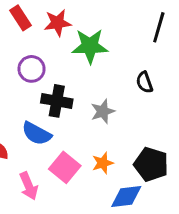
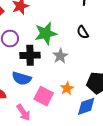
green star: (90, 46) -> (46, 33), moved

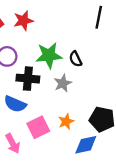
black semicircle: (83, 32) -> (75, 59), moved
pink square: (44, 96) -> (38, 127), turned 30

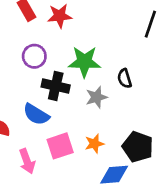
black semicircle: (75, 59) -> (125, 78), moved

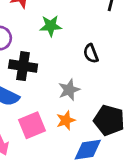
green star: (84, 62) -> (51, 26), moved, size x0.7
gray star: (97, 97) -> (69, 90), moved

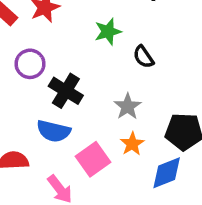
green star: (51, 26) -> (108, 32), moved
black cross: (23, 66) -> (66, 91), turned 36

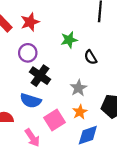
purple circle: (30, 64) -> (28, 53), moved
blue diamond: (167, 173) -> (88, 135), moved

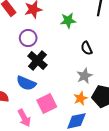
green star: (69, 40) -> (68, 21), moved
gray star: (78, 88) -> (85, 76), moved
orange star: (80, 112) -> (81, 98), moved

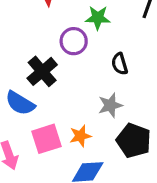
purple circle: (28, 38) -> (74, 41), moved
orange star: (81, 98) -> (80, 136), moved

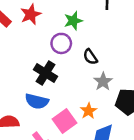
black semicircle: (120, 64) -> (90, 57), moved

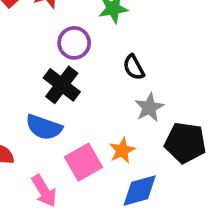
purple circle: (61, 43) -> (74, 43), moved

